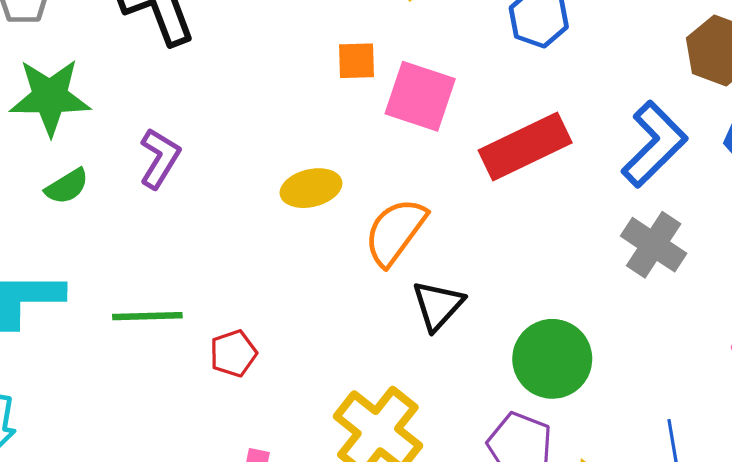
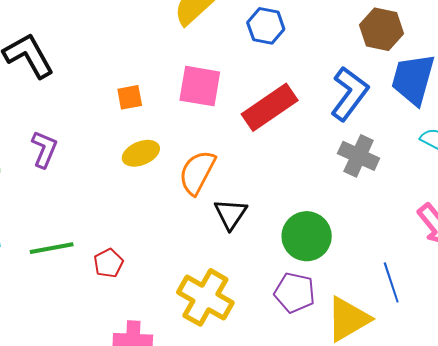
orange square: (357, 61) -> (130, 97), moved

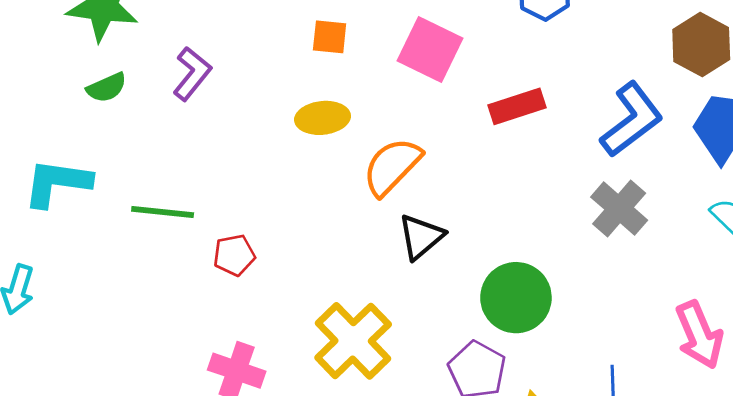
red rectangle: (270, 107) -> (517, 106), size x0.7

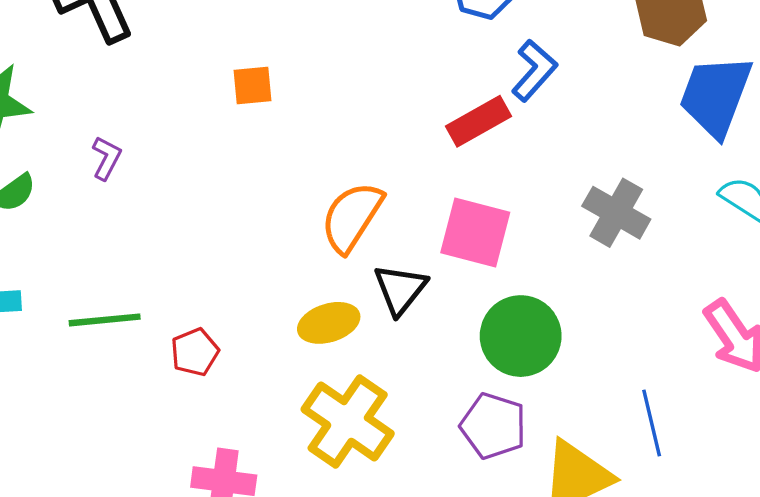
pink square: (430, 50) -> (475, 232), moved
purple L-shape: (192, 74) -> (106, 158), size x0.7
yellow ellipse: (323, 118) -> (329, 323), moved
blue L-shape: (632, 120) -> (534, 70), moved, size x0.7

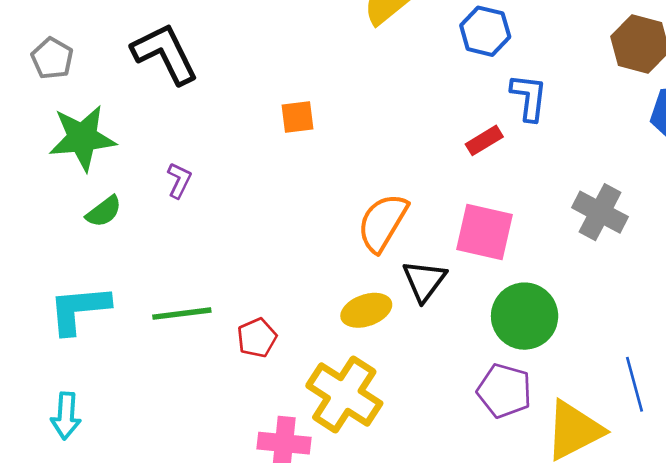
blue L-shape: (534, 70) -> (529, 97), turned -33
red rectangle: (478, 121) -> (484, 140), size x0.7
yellow cross: (348, 421) -> (344, 395), moved

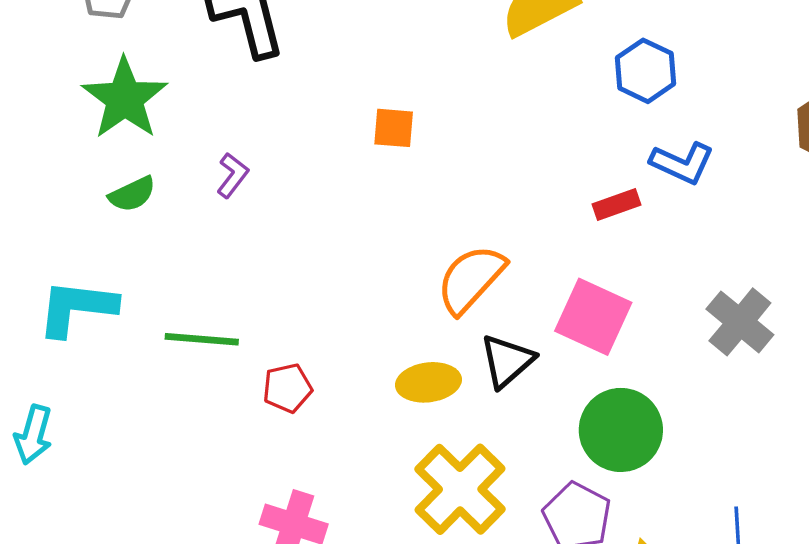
blue L-shape: (529, 97) -> (682, 163), turned 96
green star: (82, 138) -> (125, 99), turned 30
yellow cross: (344, 395) -> (460, 489), moved

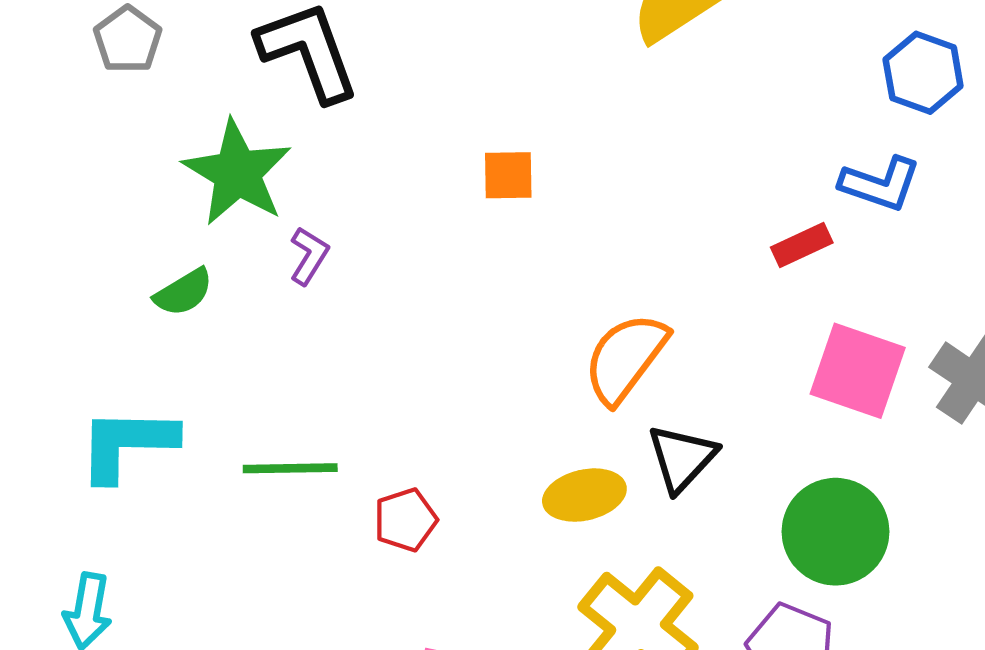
blue hexagon: (646, 71) -> (923, 73), moved
green star: (125, 99) -> (237, 173), moved
pink square: (593, 317) -> (858, 371), moved

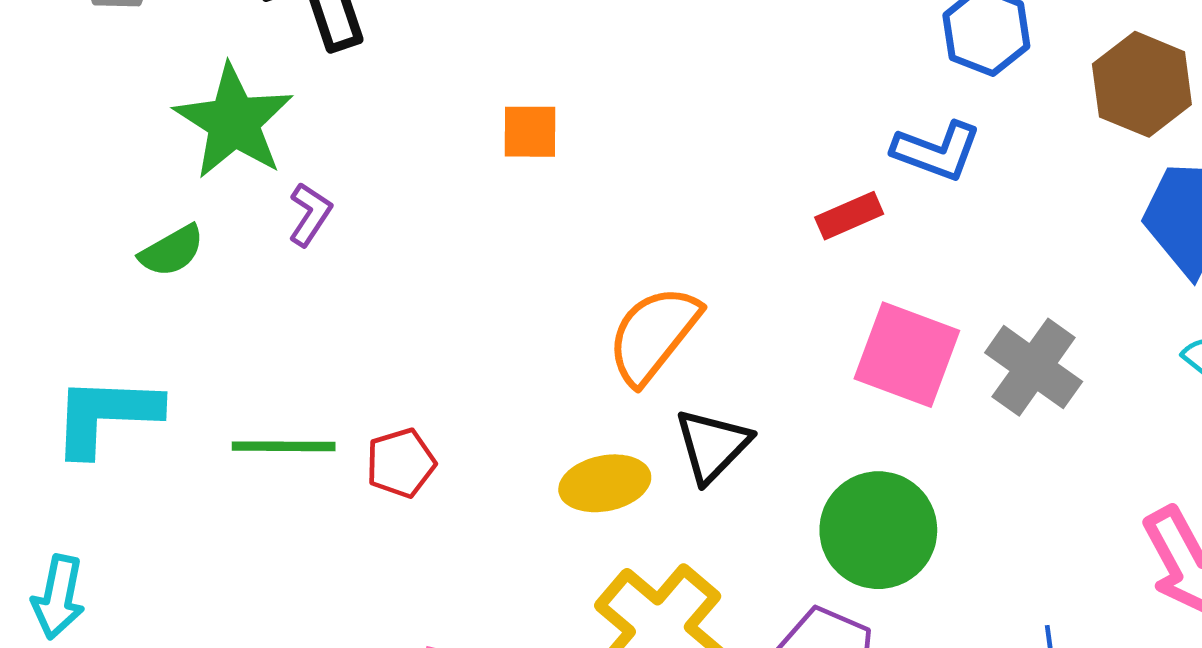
red pentagon: (405, 520) -> (401, 463), moved

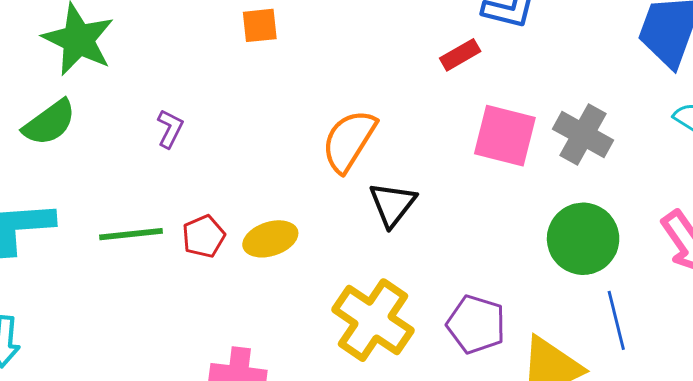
purple L-shape: (310, 214) -> (170, 129), moved
green semicircle: (172, 251) -> (49, 123), size x1.4
yellow ellipse: (605, 483) -> (270, 239), moved
green circle: (878, 530) -> (583, 239), moved

